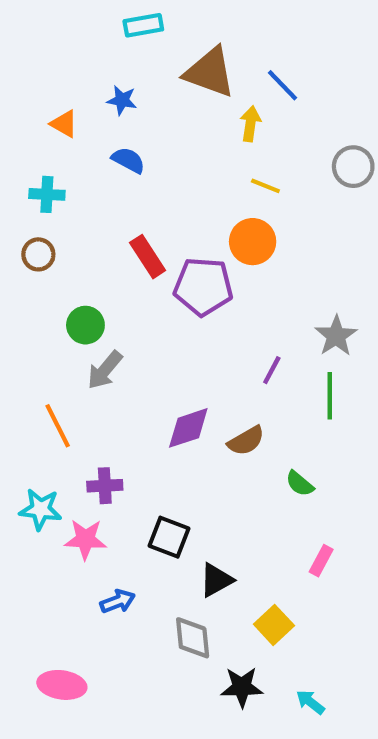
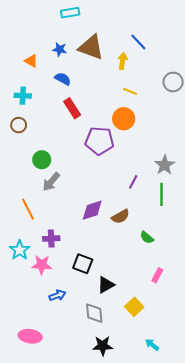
brown triangle: (210, 72) -> (91, 47), moved
red rectangle: (148, 257) -> (72, 108), moved
cyan star: (41, 509) -> (20, 250), turned 30
black star: (242, 687) -> (103, 346), moved

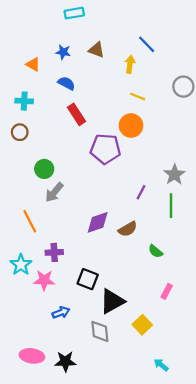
brown triangle: (91, 47) -> (97, 50), size x0.6
black triangle: (106, 285) -> (112, 301), size x1.4
black star: (103, 346) -> (65, 361), moved

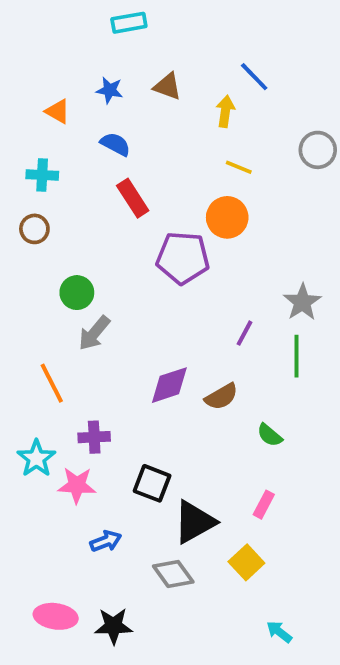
pink rectangle: (167, 291) -> (264, 505), moved
gray diamond: (100, 331) -> (173, 574), turned -30

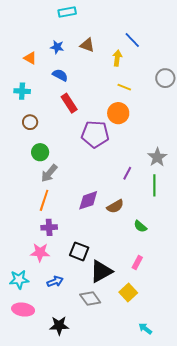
brown circle: (34, 229) -> (30, 122), moved
orange line: (52, 383) -> (44, 200), moved, turned 45
cyan star: (36, 458) -> (19, 279), moved, turned 30
pink ellipse: (56, 616) -> (23, 310), moved

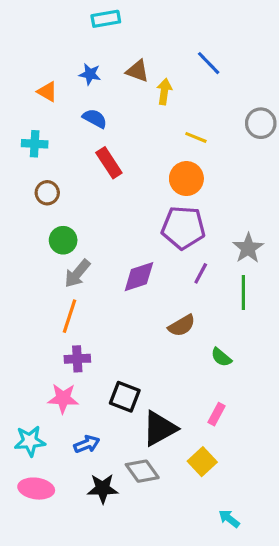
yellow arrow: (117, 58) -> (164, 92), moved
purple pentagon: (95, 134) -> (183, 228), moved
purple diamond: (88, 200) -> (139, 277), moved
black star: (59, 326) -> (103, 489), moved

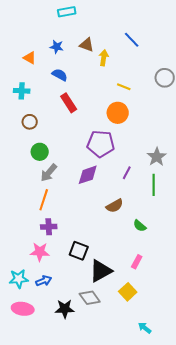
purple pentagon: (183, 228) -> (101, 144), moved
blue arrow: (87, 444) -> (44, 281), moved

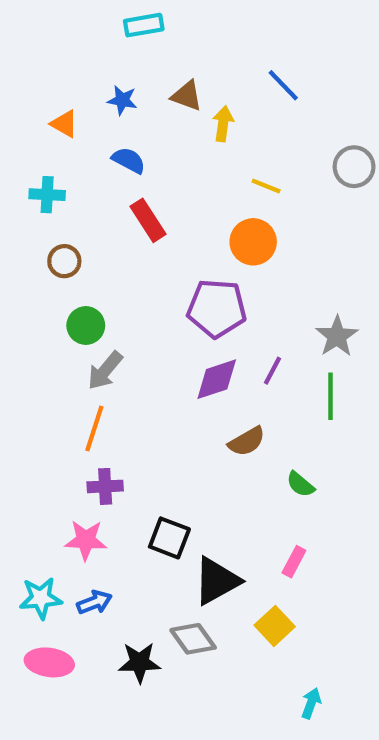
purple diamond: (88, 175) -> (217, 379), moved
cyan arrow: (145, 328) -> (311, 703), turned 72

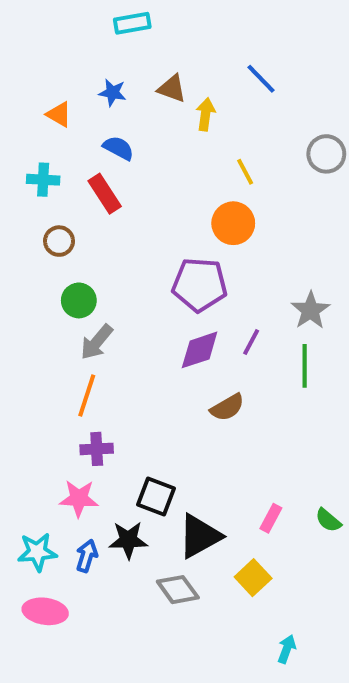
yellow line: (266, 186) -> (245, 172), turned 40
red rectangle: (148, 220) -> (105, 194), moved
green semicircle: (300, 484) -> (328, 520), moved
blue arrow: (94, 602) -> (87, 556), turned -52
black star: (139, 662) -> (128, 540), moved

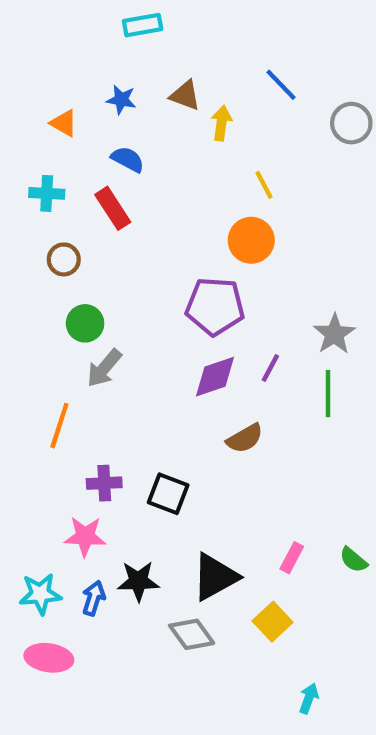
gray circle: (326, 154) -> (351, 123), moved
orange line: (87, 395) -> (59, 426), moved
black square: (156, 496) -> (168, 494), moved

